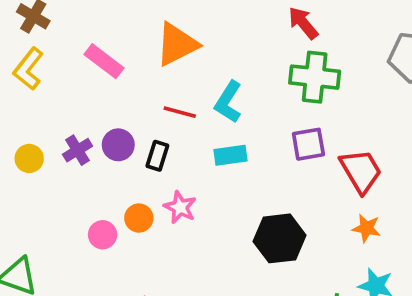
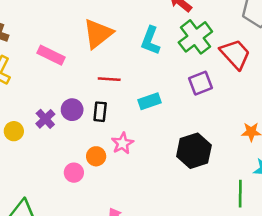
green cross: (315, 77) -> (195, 37), turned -32
cyan L-shape: (228, 102) -> (150, 41), moved
red trapezoid: (361, 171) -> (235, 54), moved
pink star: (180, 207) -> (122, 143), turned 30

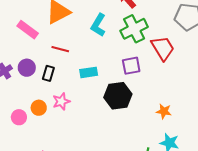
pink rectangle: (51, 55) -> (28, 30), moved
black hexagon: (194, 151) -> (118, 96), moved

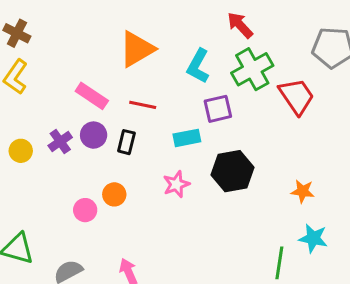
pink rectangle: (28, 30) -> (92, 96), moved
purple square: (131, 66) -> (218, 109), moved
pink star: (61, 101) -> (176, 184), moved

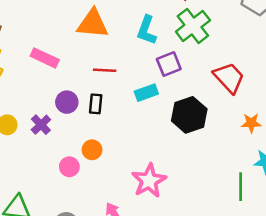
orange triangle: (137, 49) -> (93, 24), turned 44
pink rectangle: (92, 96) -> (45, 58), moved
red trapezoid: (297, 96) -> (229, 78), moved
purple cross: (60, 142) -> (41, 125), moved
pink star: (176, 184) -> (149, 181), moved, size x1.5

